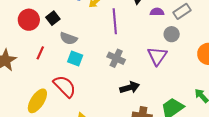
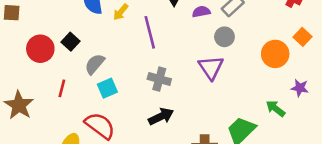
gray semicircle: (69, 38) -> (95, 64), turned 120
cyan square: (75, 59) -> (107, 88), turned -35
black arrow: (130, 87) -> (161, 116), moved

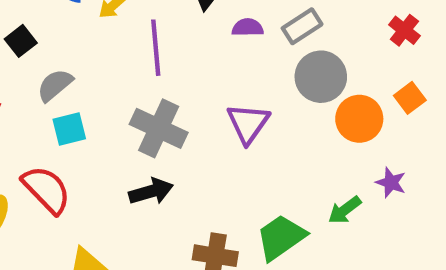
gray circle: (224, 37) -> (321, 77), moved, size x1.5
gray cross: (159, 79) -> (159, 128), size x1.4
green arrow: (276, 108) -> (345, 210), turned -84

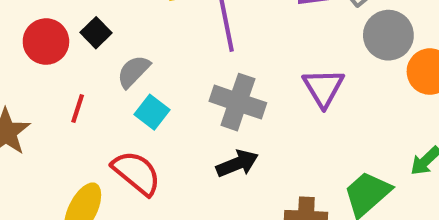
cyan square: (69, 129) -> (152, 112), turned -32

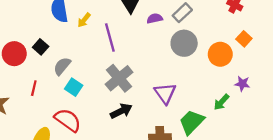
gray circle: (388, 35) -> (184, 43), moved
purple triangle: (323, 88) -> (165, 93), moved
gray cross: (238, 102) -> (119, 78), turned 36

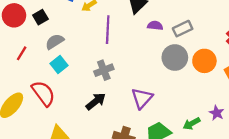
orange circle: (220, 54) -> (204, 61), moved
gray cross: (119, 78) -> (104, 70), size x0.7
black arrow: (121, 111) -> (96, 101), turned -30

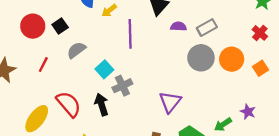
cyan square: (59, 65) -> (104, 69), moved
gray cross: (104, 70) -> (122, 86), moved
black arrow: (96, 101) -> (102, 104), moved, turned -65

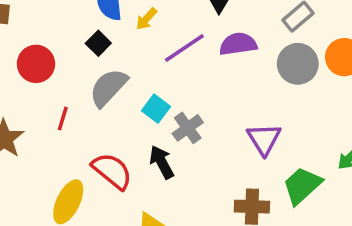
black square: (60, 26) -> (98, 43), moved
purple semicircle: (178, 26) -> (238, 44), moved, size x1.5
purple line: (130, 34) -> (184, 48), turned 68
gray semicircle: (76, 50) -> (108, 88), size x1.4

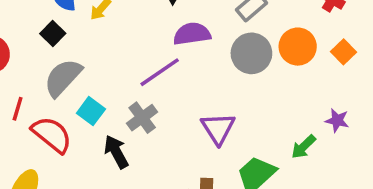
purple line: (184, 48) -> (160, 72), moved
cyan square: (156, 109) -> (91, 111), moved
red semicircle: (112, 171) -> (52, 135), moved

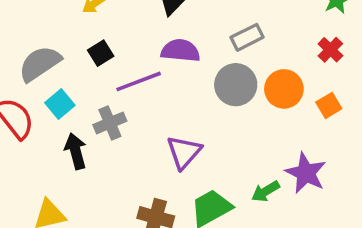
black square: (53, 34) -> (101, 53), moved
purple star: (337, 120) -> (306, 173), size x1.6

